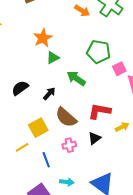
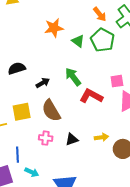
green pentagon: (98, 52) -> (103, 40), moved
green triangle: (53, 58) -> (78, 41), moved, turned 48
red L-shape: (99, 111) -> (91, 96), moved
blue line: (46, 160) -> (17, 155), moved

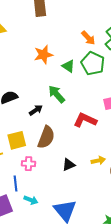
green arrow: (73, 77) -> (57, 94), moved
brown semicircle: (51, 111) -> (46, 137), turned -125
pink cross: (46, 138) -> (29, 164), moved

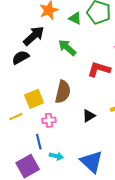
black arrow: (36, 110) -> (34, 36), moved, size x1.6

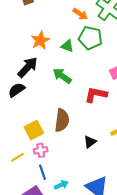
yellow line: (16, 117) -> (17, 157), moved
pink cross: (49, 120) -> (41, 150), moved
cyan arrow: (56, 156) -> (61, 185), turned -32

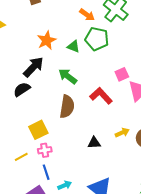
red L-shape: (96, 95) -> (101, 96), turned 35
brown semicircle: (62, 120) -> (67, 107), moved
black triangle: (90, 142) -> (94, 143), turned 32

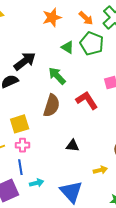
orange star: (47, 40) -> (52, 17), moved
yellow arrow: (122, 133) -> (100, 170), moved

